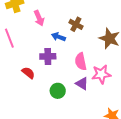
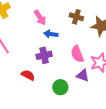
pink arrow: (39, 18) -> (40, 18), moved
brown cross: (76, 24) -> (76, 17), moved

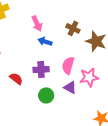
pink semicircle: (77, 54) -> (68, 65), turned 30
purple cross: (44, 55) -> (41, 70), moved

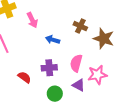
pink arrow: (37, 24) -> (32, 20), moved

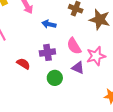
pink semicircle: (76, 63) -> (74, 46), turned -42

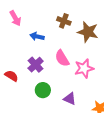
purple cross: (47, 52) -> (36, 65), turned -35
purple triangle: (78, 68) -> (70, 99), moved

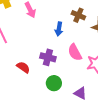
blue arrow: (37, 36) -> (59, 29), moved, turned -96
purple cross: (36, 65) -> (48, 57), turned -35

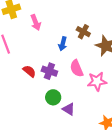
red semicircle: (23, 67) -> (29, 71), moved
purple triangle: (80, 93) -> (69, 109), moved

